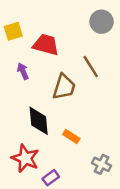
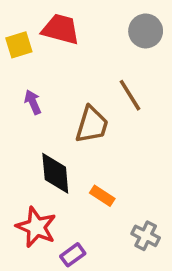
red trapezoid: (46, 45) -> (61, 29), moved

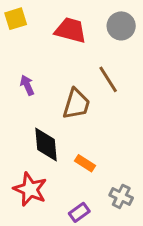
red trapezoid: (61, 29) -> (71, 30), moved
yellow square: (19, 45) -> (16, 19), moved
purple rectangle: (73, 255) -> (79, 212), moved

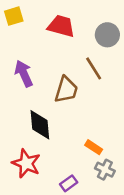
gray circle: (121, 26) -> (107, 35), moved
purple arrow: (27, 85) -> (24, 73), size x1.5
orange rectangle: (85, 163) -> (94, 147), moved

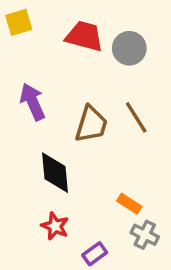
gray circle: (107, 35) -> (129, 48), moved
brown line: (94, 68) -> (136, 117), moved
red star: (26, 163) -> (55, 226), moved, size x0.7

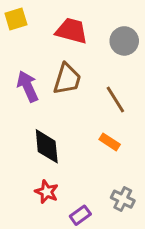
gray circle: (129, 48) -> (124, 41), moved
brown trapezoid: (91, 124) -> (67, 79), moved
orange rectangle: (129, 204) -> (110, 142), moved

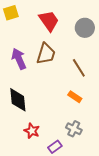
red trapezoid: (72, 31) -> (49, 21), turned 40
black diamond: (47, 146) -> (18, 100), moved
gray cross: (123, 199) -> (74, 129), moved

